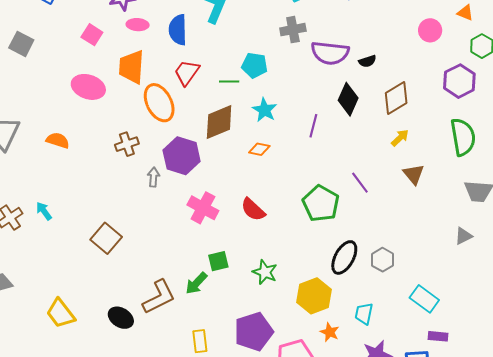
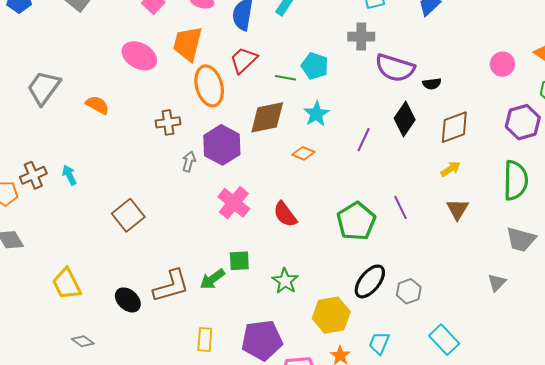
gray triangle: (463, 236) -> (497, 283), turned -30

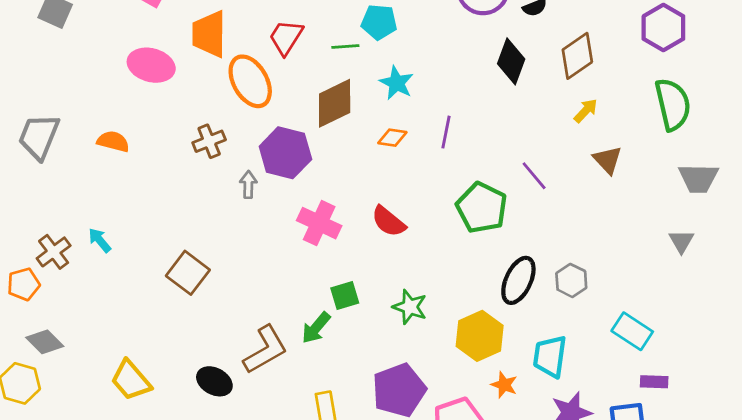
purple line: (364, 140) -> (446, 132), moved
cyan trapezoid: (379, 343) -> (550, 356), size x1.4

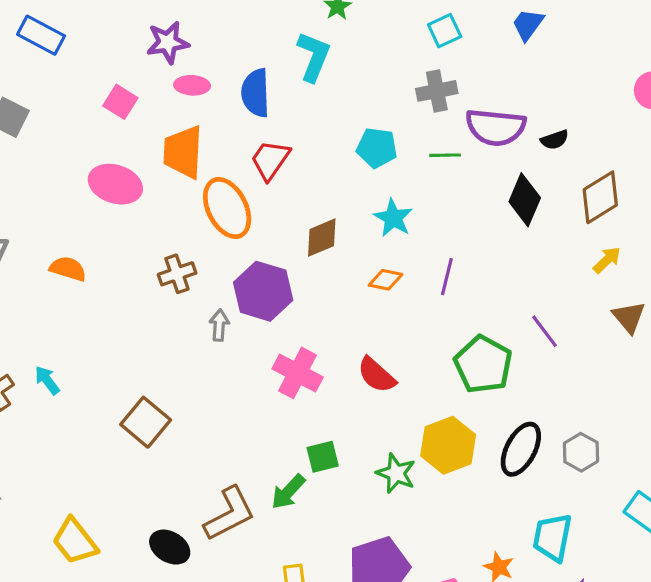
green line: (345, 46) -> (445, 155), moved
brown diamond: (335, 103) -> (322, 238), size x0.7
yellow hexagon: (480, 336) -> (448, 445), moved

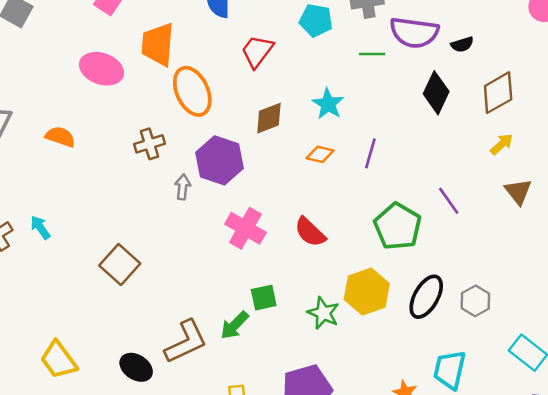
cyan pentagon: (377, 148) -> (316, 20), moved
red trapezoid: (270, 160) -> (257, 51), moved

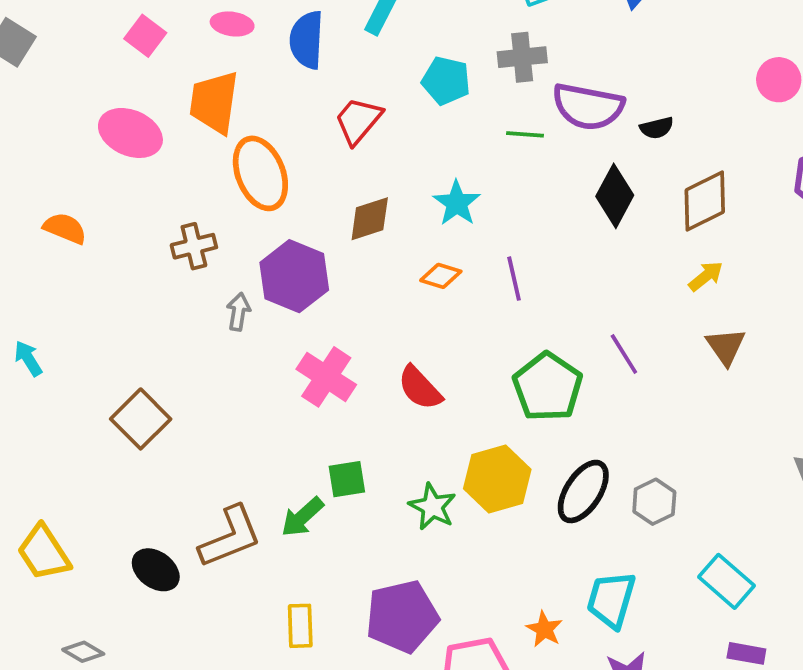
purple line: (370, 153) -> (514, 279), turned -32

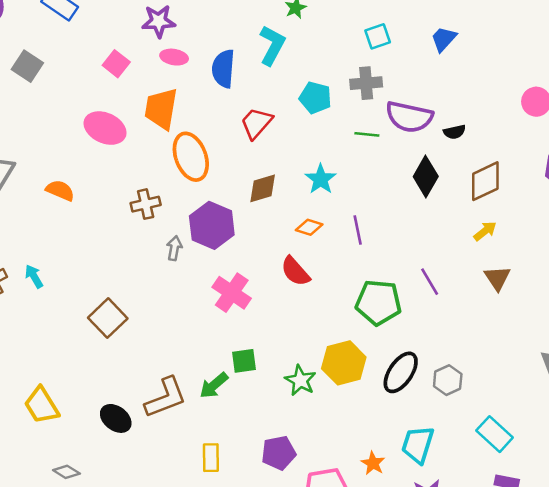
green pentagon: (548, 387) -> (378, 302), turned -30
red semicircle: (420, 388) -> (295, 271), moved
purple pentagon: (402, 616) -> (279, 453), size x0.7

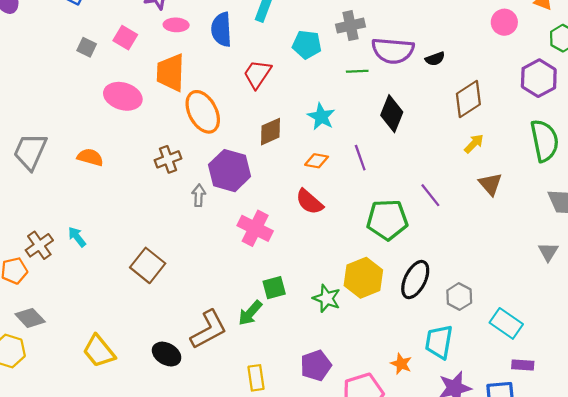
gray square: (27, 66) -> (87, 47), moved, size x0.7
black diamond: (426, 177) -> (392, 114), moved
gray hexagon: (448, 380) -> (459, 297), moved

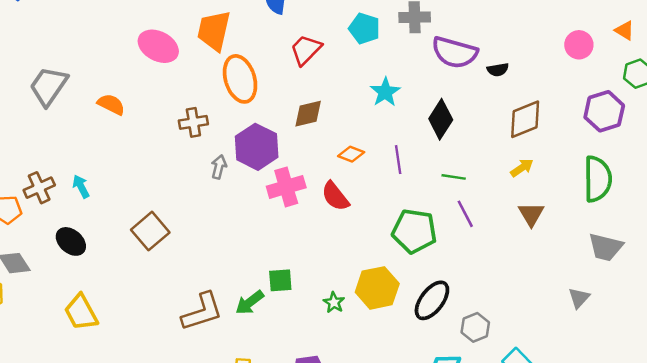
green line: (357, 71) -> (454, 177), moved
cyan star: (321, 117) -> (385, 92), moved
pink cross: (255, 228) -> (286, 187), moved, turned 36
green star: (327, 298) -> (334, 302), size x0.7
black ellipse: (167, 354) -> (71, 241), moved

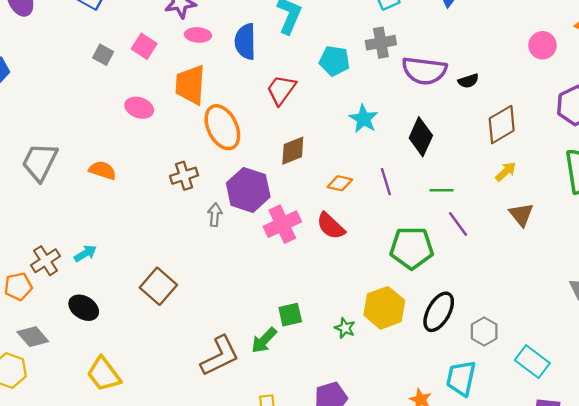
pink ellipse: (158, 46) -> (139, 108), size x0.7
cyan arrow: (81, 186) -> (85, 253), turned 95

